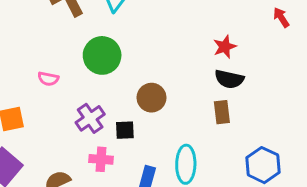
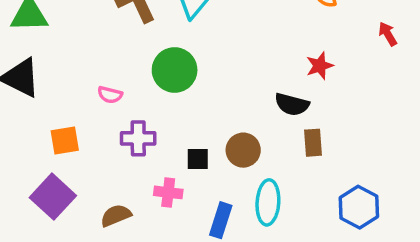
black semicircle: (229, 79) -> (292, 104), moved
brown circle: (151, 98) -> (243, 150), moved
purple cross: (90, 118) -> (138, 138), moved, turned 32

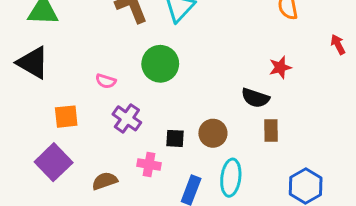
purple cross: (138, 138) -> (127, 118), turned 32

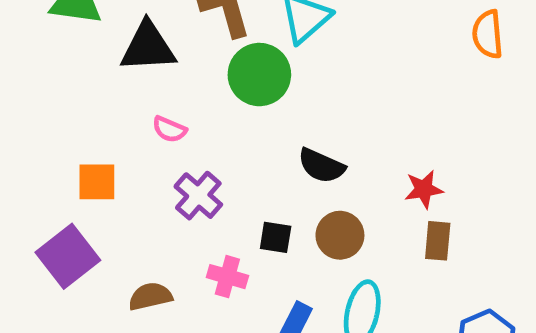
black triangle: (33, 63) -> (148, 47), moved, turned -39
green circle: (160, 64) -> (259, 75), moved
red star: (280, 67) -> (424, 189), moved
black semicircle: (255, 98) -> (321, 166), moved

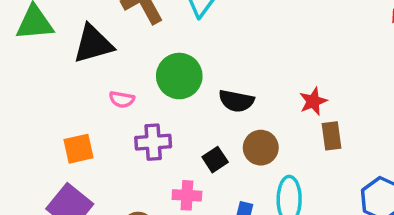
green circle: (259, 75) -> (179, 76), moved
purple cross: (198, 196) -> (153, 142), turned -32
black square: (276, 237) -> (215, 160), turned -30

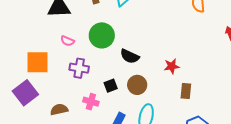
brown rectangle: (332, 136) -> (186, 91), moved
orange square: (78, 149) -> (38, 62), size x1.4

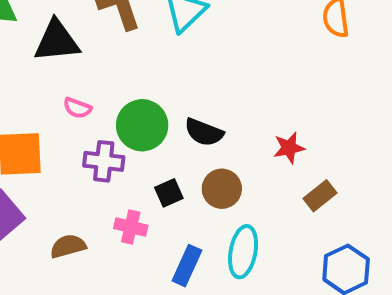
green circle: (102, 35) -> (142, 125), moved
brown rectangle: (186, 91) -> (320, 196), turned 49

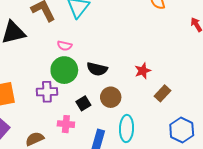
pink semicircle: (77, 108) -> (65, 46), moved

